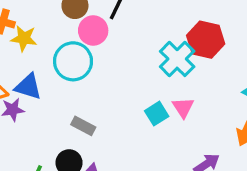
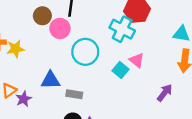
cyan circle: (73, 61) -> (85, 52), moved
blue triangle: (28, 87) -> (50, 80), moved

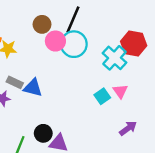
cyan circle: (85, 52) -> (74, 44), moved
purple arrow: (165, 93) -> (128, 128), moved
gray rectangle: (74, 94) -> (15, 82), moved

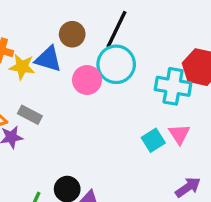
pink circle: (55, 41) -> (87, 80), moved
cyan cross: (114, 58) -> (173, 86), turned -35
blue triangle: (33, 88) -> (48, 59), moved

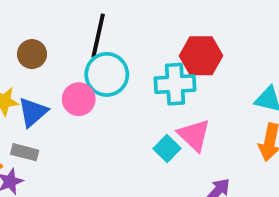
brown circle: (72, 34) -> (32, 54), moved
blue triangle: (48, 59) -> (33, 112), moved, turned -44
pink triangle: (179, 134) -> (194, 135), size x1.4

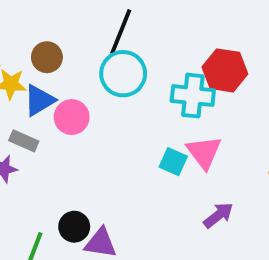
brown circle: (32, 54) -> (47, 57), moved
pink circle: (79, 99) -> (72, 117), moved
cyan square: (167, 148) -> (173, 162), turned -30

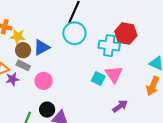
brown circle: (47, 57) -> (23, 50), moved
blue triangle: (39, 100) -> (42, 47), moved
pink circle: (72, 117) -> (44, 81), moved

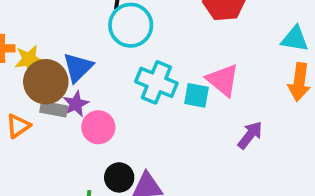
cyan cross: (109, 46) -> (156, 82), moved, turned 30
brown circle: (23, 50) -> (46, 82), size x1.5
purple star: (12, 79) -> (76, 104), moved

